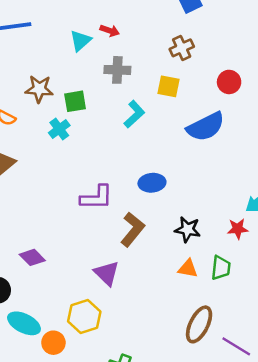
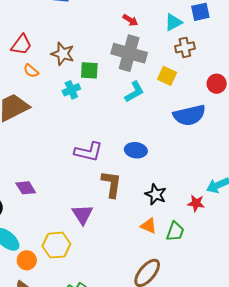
cyan triangle: (80, 41) -> (173, 22), moved
gray cross: (117, 70) -> (129, 53), size x1.6
brown L-shape: (133, 229) -> (111, 184), turned -44

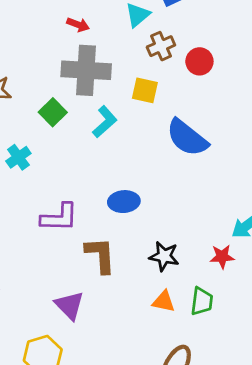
green square: (89, 70) -> (53, 112), moved, turned -36
red circle: (217, 84) -> (199, 61), moved
cyan cross: (71, 90) -> (18, 157), moved
blue semicircle: (189, 115) -> (187, 138), turned 64

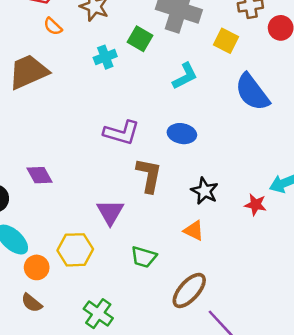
green square: (53, 112) -> (140, 39), turned -30
cyan L-shape: (105, 122) -> (185, 76), moved
cyan cross: (18, 157) -> (105, 57), moved
green trapezoid: (202, 301) -> (144, 257), moved, turned 84

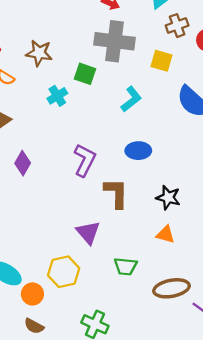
purple L-shape: (121, 133) -> (85, 160), turned -68
purple diamond: (39, 175) -> (23, 163), moved, turned 70
brown ellipse: (189, 290) -> (171, 288), turned 48

